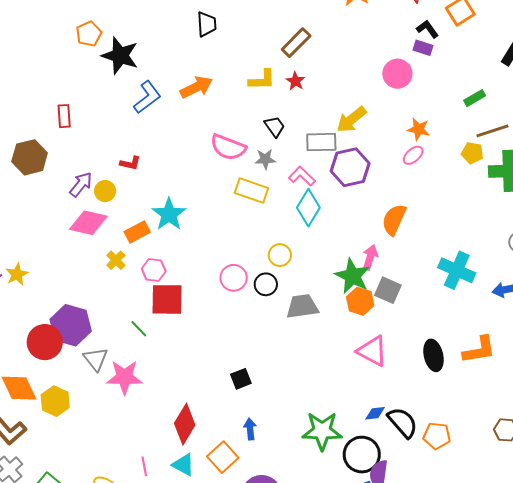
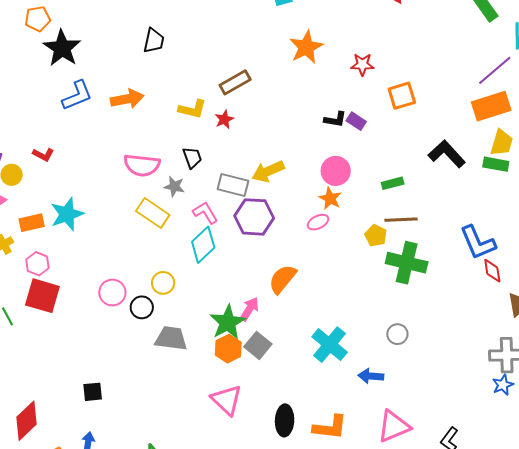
black L-shape: (427, 29) -> (335, 119), moved, turned 120
pink circle: (397, 74) -> (336, 171), moved
pink semicircle: (228, 147) -> (142, 165), turned -30

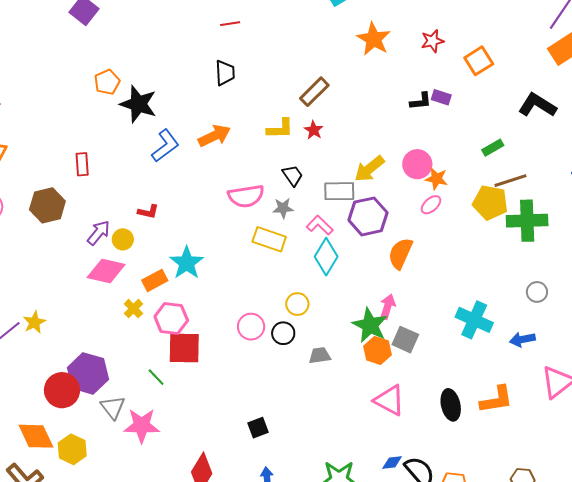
pink circle: (336, 171) -> (417, 164), moved
yellow pentagon: (376, 236) -> (490, 203), size x1.6
pink hexagon: (37, 264) -> (171, 319), size x1.4
orange semicircle: (283, 279) -> (400, 253), moved
gray trapezoid: (171, 338) -> (320, 355), size x0.7

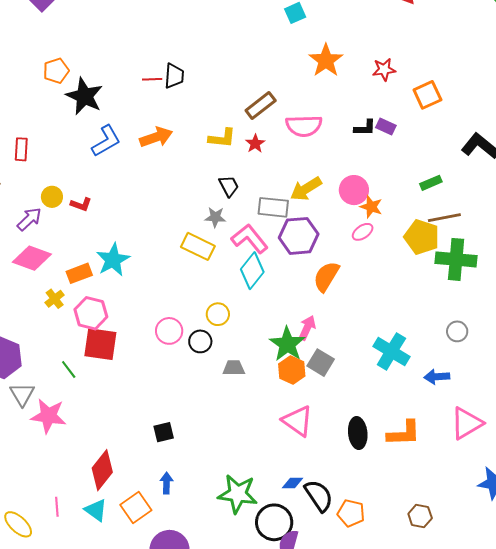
red line: (230, 24) -> (152, 79), moved
pink semicircle: (246, 196) -> (304, 126), moved
pink L-shape: (320, 225) -> (250, 239), size x1.4
yellow circle: (123, 239) -> (52, 197), moved

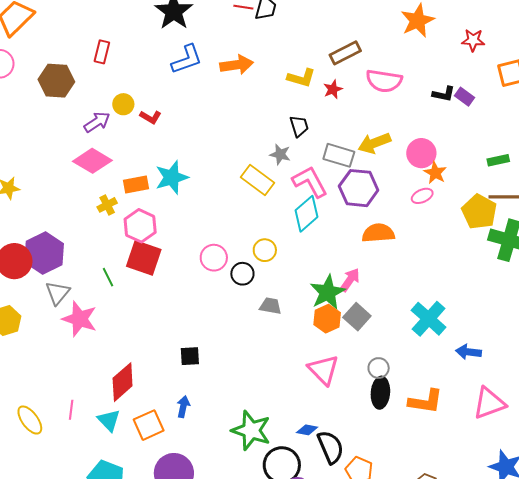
orange semicircle: (326, 276) -> (378, 233), turned 44
gray circle: (457, 331) -> (379, 368), moved

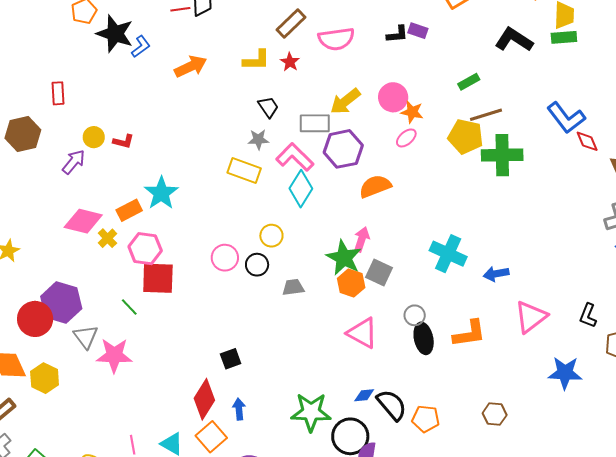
blue L-shape: (187, 59) -> (141, 47), moved, size x0.7
pink diamond: (92, 161) -> (83, 221), moved
red diamond: (123, 382) -> (204, 399), moved

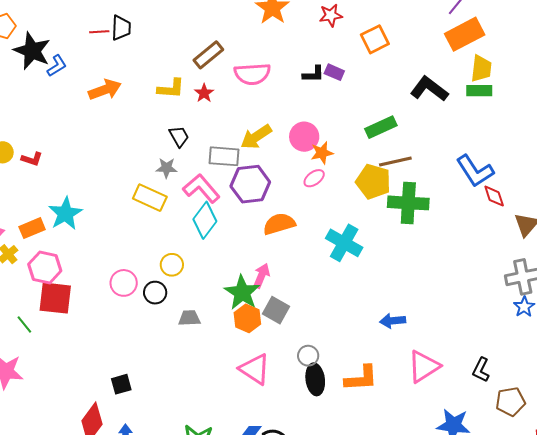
green rectangle: (469, 82) -> (381, 127), size x1.4
orange star: (412, 112) -> (322, 153), turned -30
cyan cross: (448, 254) -> (344, 243), moved

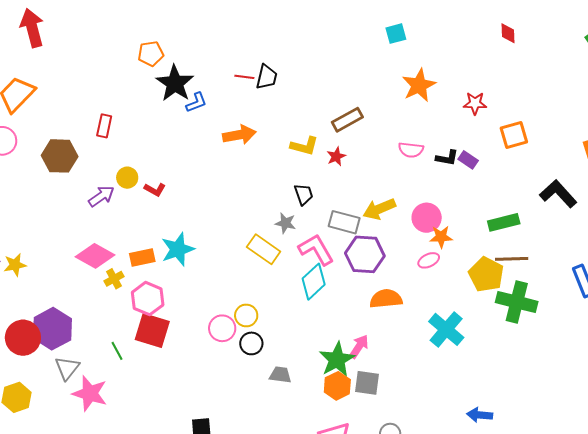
pink semicircle: (252, 74) -> (411, 150), moved, size x0.7
yellow circle: (172, 265) -> (246, 315), moved
gray square: (276, 310) -> (367, 383), turned -32

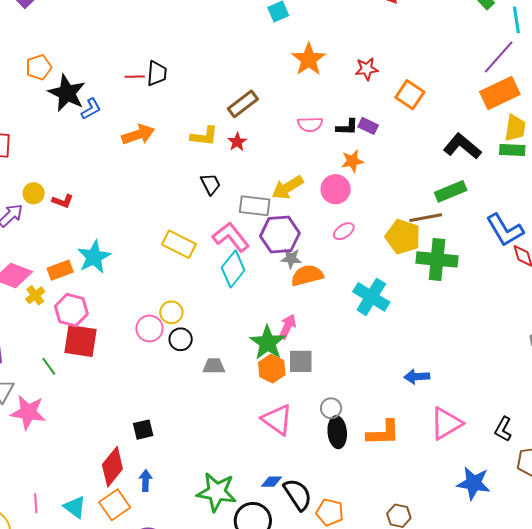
orange square: (514, 135) -> (410, 95), turned -32
green rectangle: (504, 222) -> (451, 191), moved
gray star: (285, 223) -> (291, 258), moved
orange star: (441, 237) -> (352, 161), moved

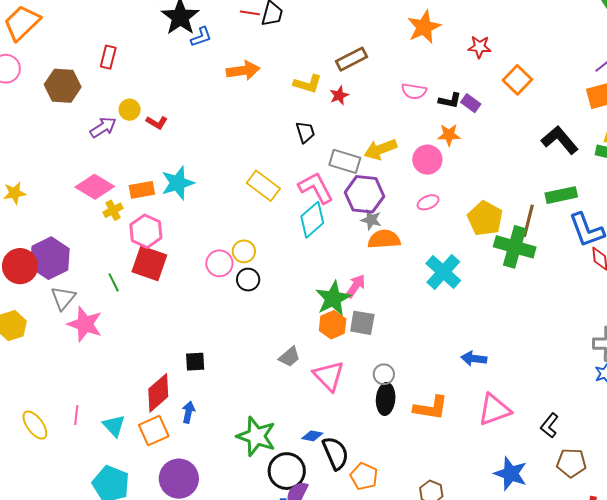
green rectangle: (451, 191) -> (561, 195), moved
brown line: (426, 218) -> (528, 221), moved, turned -76
gray trapezoid: (214, 366) -> (289, 357), moved, turned 130

